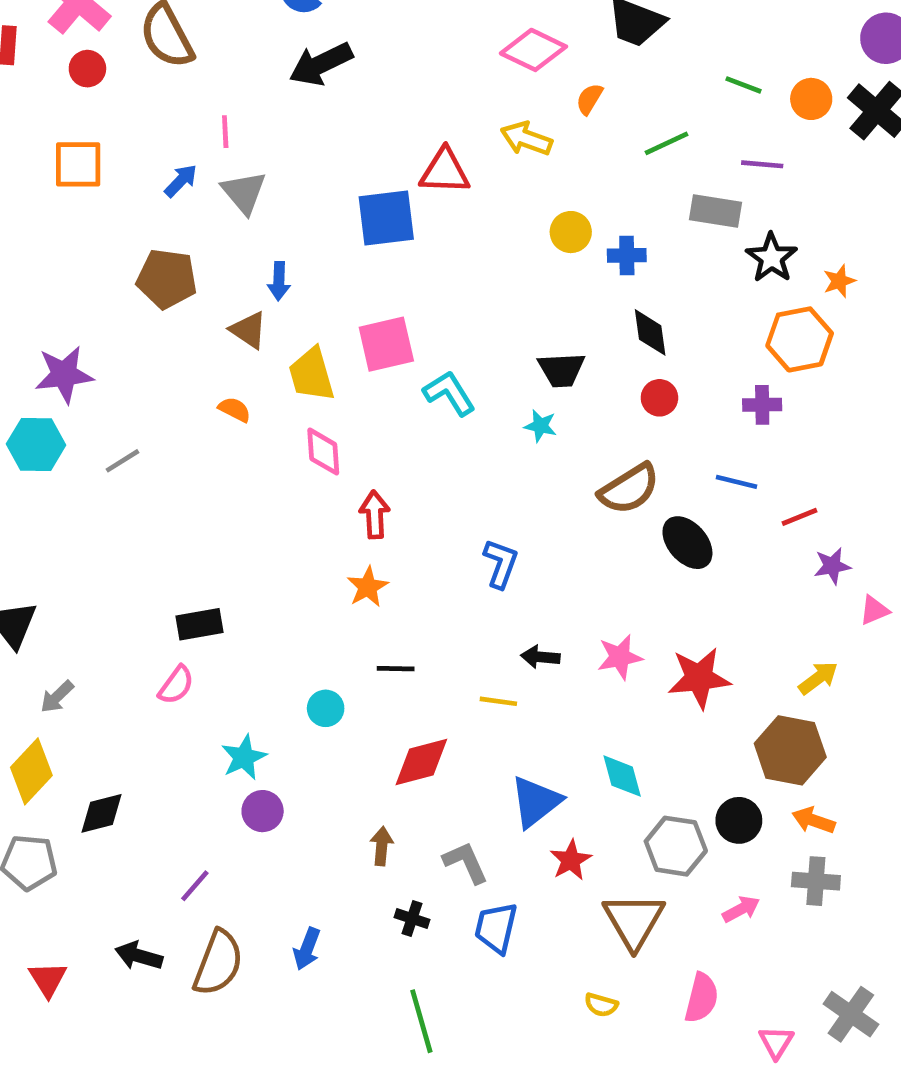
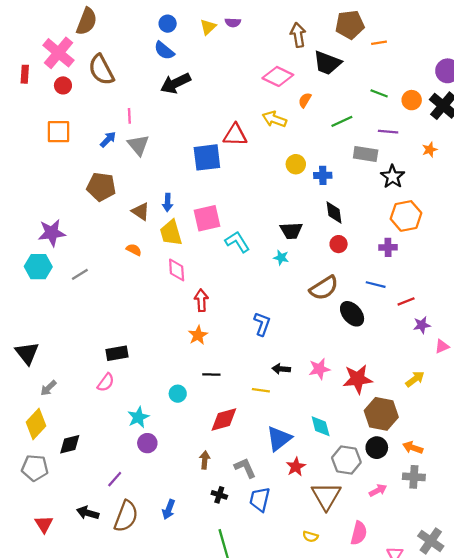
blue arrow: (279, 281) -> (168, 202), moved
orange star: (839, 281) -> (430, 150), moved
brown hexagon: (790, 750) -> (381, 414), moved

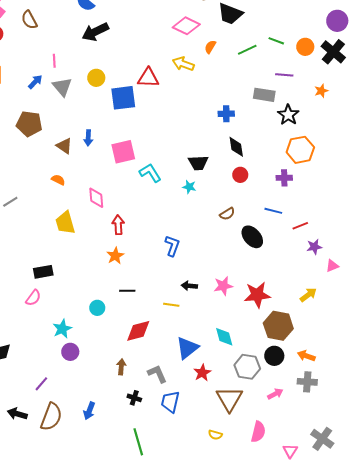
brown semicircle: (101, 70) -> (29, 20), size x0.7
green line: (342, 121) -> (247, 50), moved
yellow circle: (296, 164) -> (96, 78), moved
yellow trapezoid: (171, 233) -> (65, 223), moved
brown semicircle: (324, 288) -> (227, 214), size x0.6

